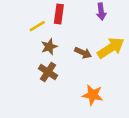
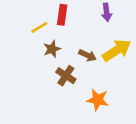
brown cross: (48, 72) -> (66, 76), moved

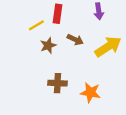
brown arrow: (87, 55) -> (75, 40), moved
brown cross: (66, 76) -> (58, 83), moved, turned -30

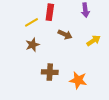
brown star: (48, 45) -> (33, 45), moved
yellow arrow: (108, 47) -> (93, 41), size x0.6

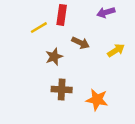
purple arrow: (85, 10) -> (106, 12), turned 80
brown star: (33, 45) -> (54, 57), moved

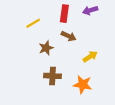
red rectangle: (62, 15) -> (64, 14), moved
yellow arrow: (116, 50) -> (90, 57), moved

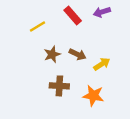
red rectangle: (64, 14) -> (73, 16), turned -49
brown arrow: (69, 36) -> (78, 54), moved

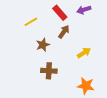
brown arrow: (78, 54) -> (64, 32), moved, turned -80
orange star: (93, 96) -> (86, 86), moved

